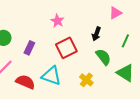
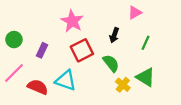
pink star: (57, 21) -> (72, 21), size x1.5
green semicircle: (103, 57) -> (111, 63), moved
yellow cross: (86, 80) -> (123, 85), moved

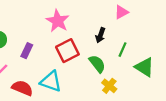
green line: (145, 43) -> (122, 50), moved
green triangle: (145, 77) -> (144, 67), moved

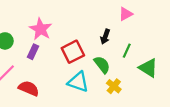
pink star: (58, 21) -> (41, 29), moved
cyan triangle: (51, 81) -> (78, 82), moved

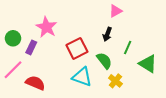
pink triangle: (126, 14) -> (115, 11), moved
purple rectangle: (33, 52) -> (31, 47), moved

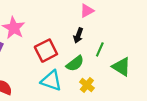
green semicircle: (104, 61) -> (75, 63), turned 90

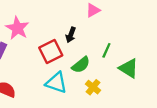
black arrow: (78, 35) -> (71, 35), moved

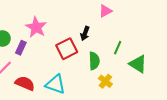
green semicircle: (81, 65) -> (94, 61), turned -54
cyan triangle: (56, 83) -> (55, 84), moved

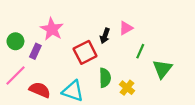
pink triangle: (105, 11) -> (126, 28), moved
green semicircle: (94, 61) -> (105, 78), moved
green triangle: (138, 64) -> (162, 69), turned 36

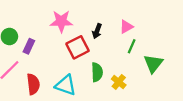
pink triangle: (126, 28) -> (126, 27), moved
pink star: (52, 29) -> (61, 21), moved, turned -30
red semicircle: (40, 90) -> (33, 84), turned 60

